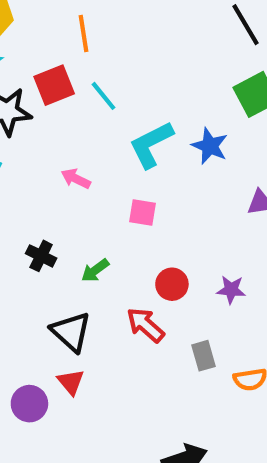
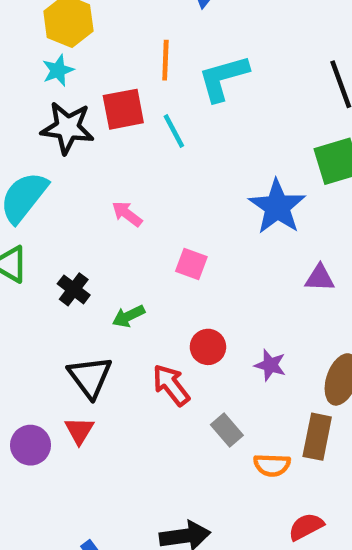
cyan L-shape: (151, 145) -> (223, 78), moved
blue star: (210, 146) -> (277, 207), size x1.4
gray rectangle: (203, 356) -> (227, 430), turned -36

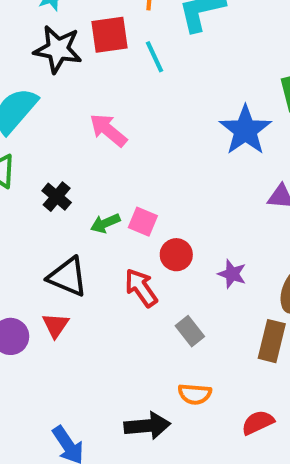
pink arrow: (127, 214) -> (108, 130), size x1.4
pink square: (191, 264) -> (143, 222), moved
black triangle: (90, 377) -> (68, 277), turned -33
orange semicircle: (272, 465) -> (195, 394), moved

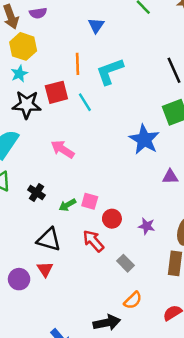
orange semicircle: (195, 394) -> (133, 300), turned -42

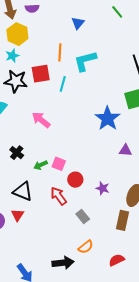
cyan line: (85, 102) -> (63, 84), turned 42

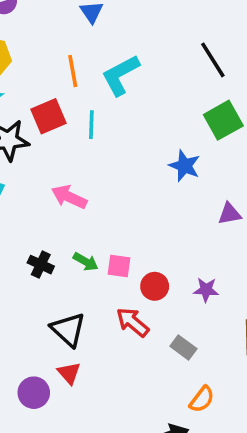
blue star: (108, 118) -> (184, 166), size x0.7
green arrow: (41, 165) -> (86, 262), moved, turned -112
black triangle: (23, 191) -> (68, 330), turned 35

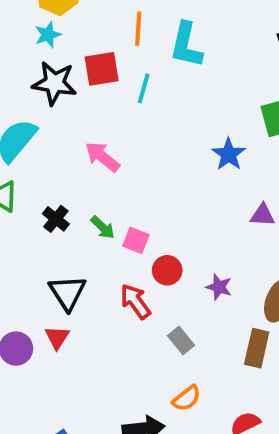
cyan L-shape: (121, 75) -> (186, 45), turned -63

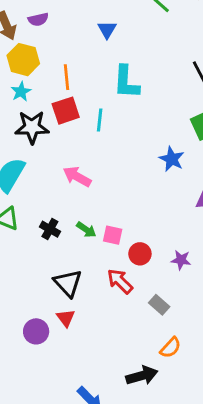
orange line: (138, 29) -> (66, 77), moved

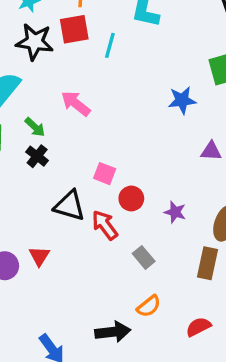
blue star: (172, 159) -> (182, 100), turned 30
green arrow: (86, 230) -> (35, 127), moved
black triangle: (68, 283) -> (70, 206), moved, turned -40

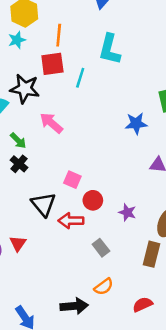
black star: (35, 42) -> (25, 89), moved
black triangle: (70, 206) -> (43, 204), turned 32
red arrow: (105, 225) -> (71, 221), turned -55

